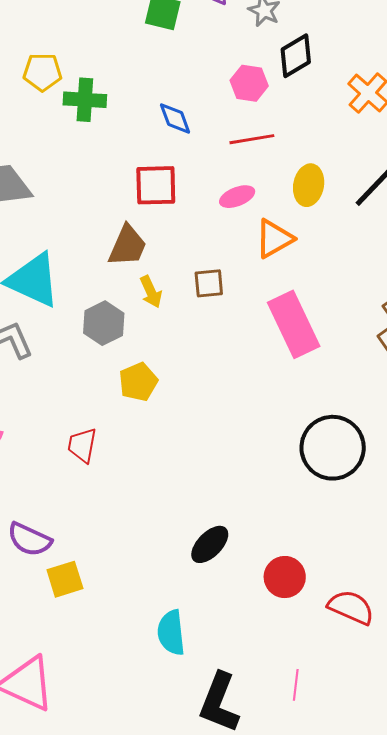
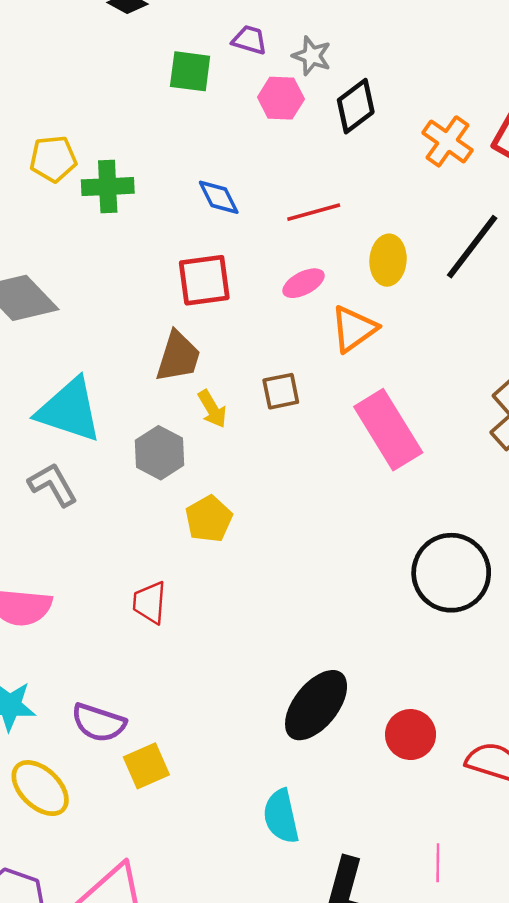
pink hexagon: (249, 83) -> (281, 98), moved
black ellipse: (210, 544) -> (316, 705), size x1.5

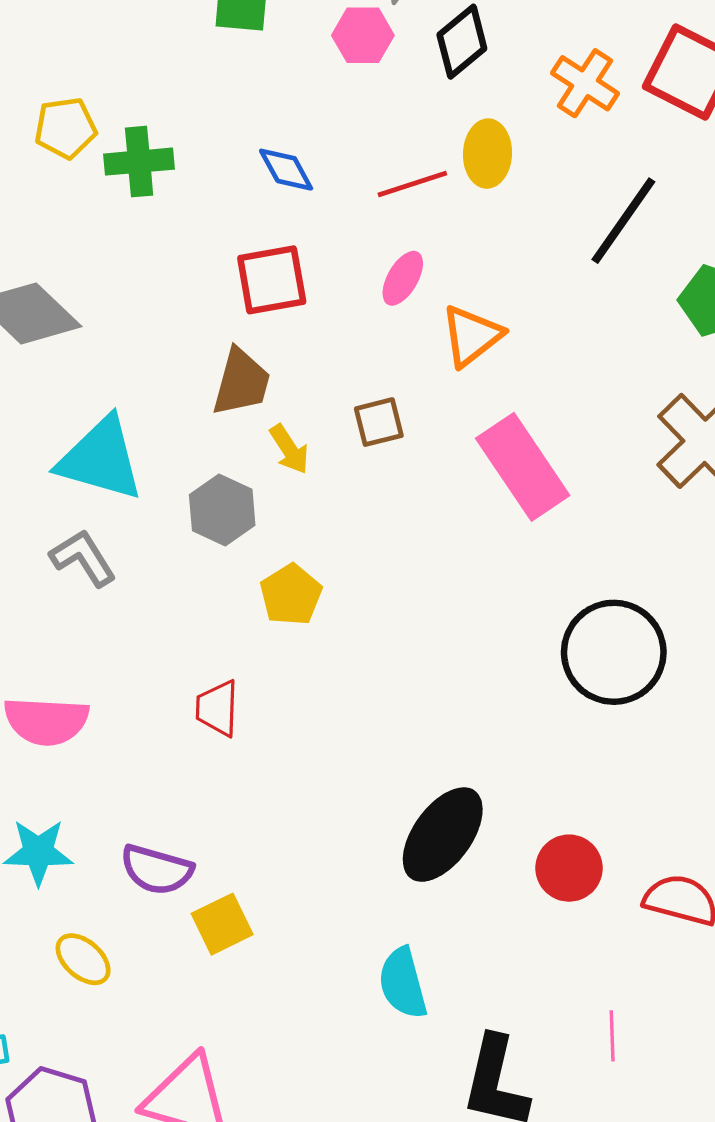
yellow ellipse: (388, 260) -> (487, 154), moved
pink ellipse: (303, 283) -> (403, 278), turned -30
yellow ellipse: (40, 788) -> (83, 959), size x0.7

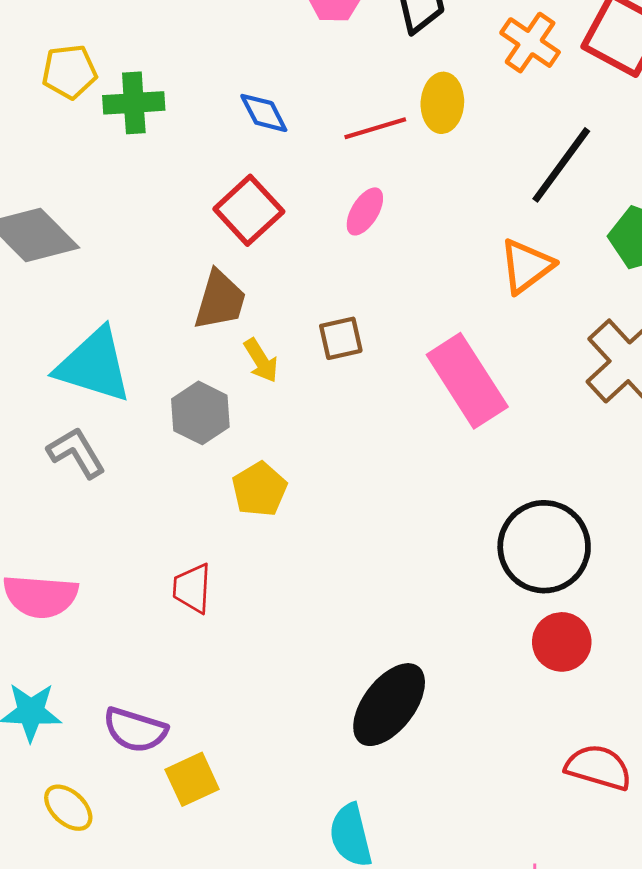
red square: (272, 280) -> (249, 210), turned -34
orange triangle: (472, 336) -> (526, 266), moved
red circle: (569, 868) -> (562, 642), moved

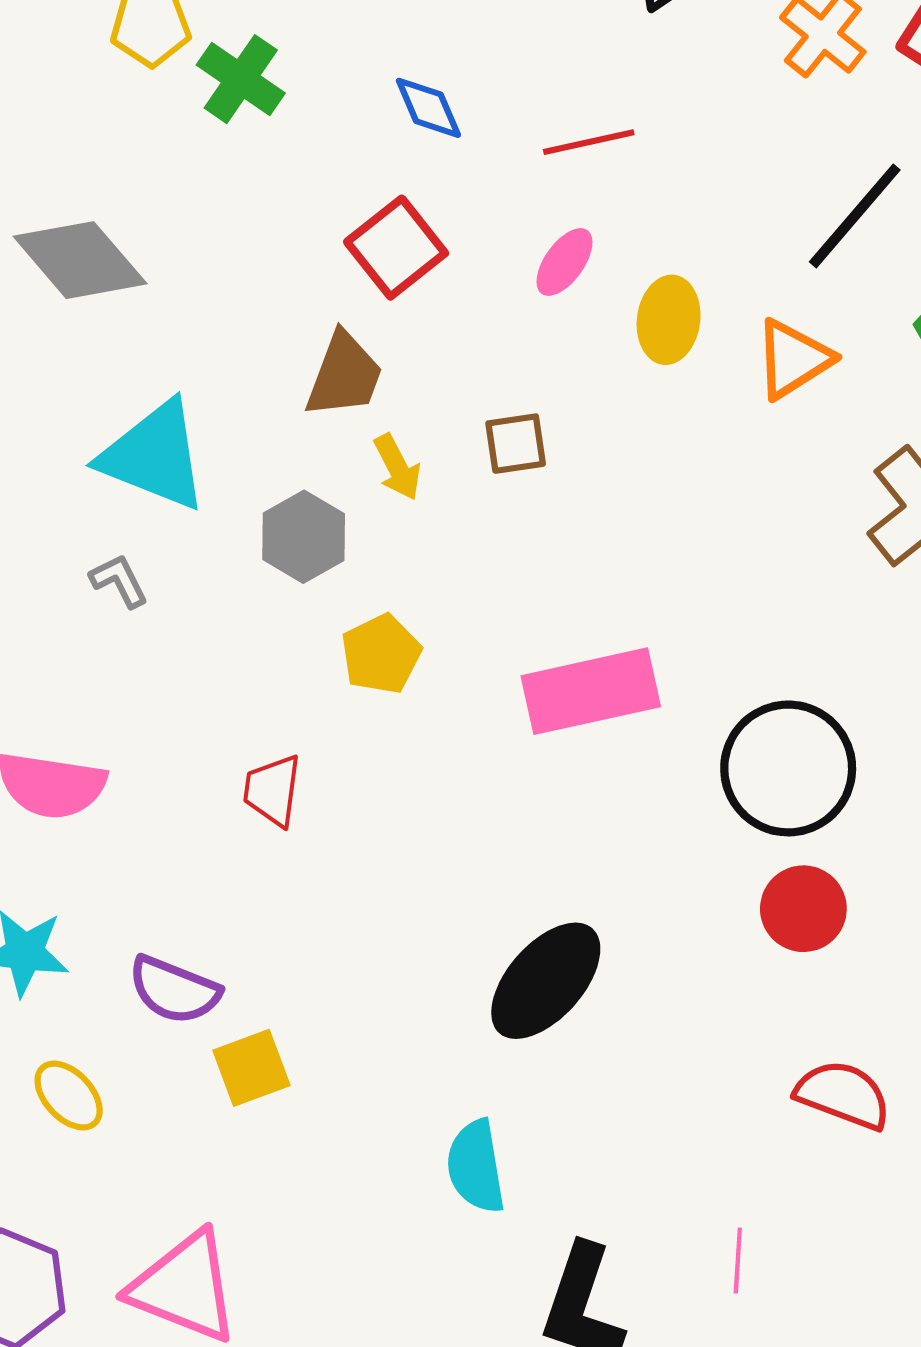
green cross: (134, 103) -> (241, 79), turned 34
yellow ellipse: (442, 103) -> (669, 320), moved
pink rectangle: (467, 381) -> (591, 691), moved, turned -74
gray L-shape: (76, 453) -> (119, 581), size x0.7

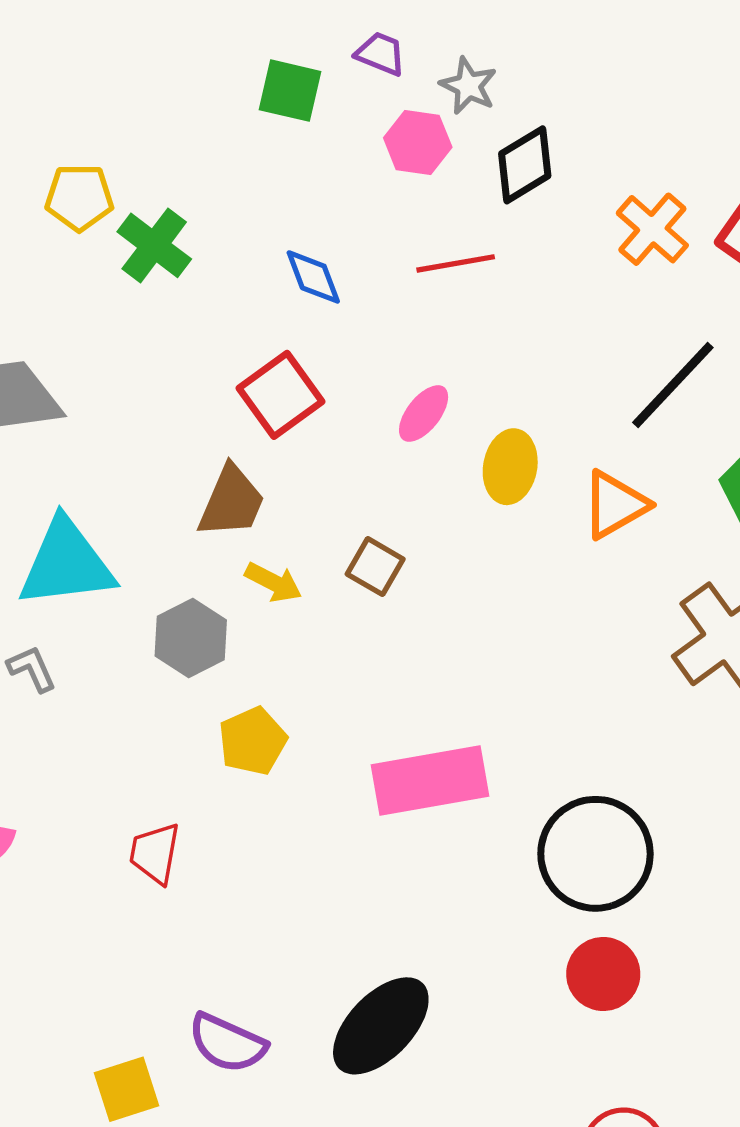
red line: (589, 142) -> (456, 263), moved
brown square: (516, 444) -> (375, 567), turned 36
cyan triangle: (154, 456) -> (66, 563), turned -31
yellow arrow: (397, 467) -> (273, 582), turned -38
purple semicircle: (174, 990) -> (227, 1043), moved

